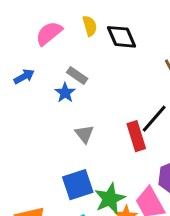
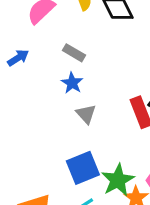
blue star: (65, 93) -> (72, 83), moved

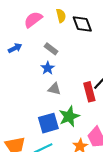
gray triangle: (86, 114) -> (54, 89), turned -40
green star: (118, 180) -> (69, 116), moved

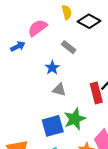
pink semicircle: (33, 20) -> (37, 28), moved
black diamond: (82, 24) -> (89, 21), turned -40
gray rectangle: (51, 49) -> (69, 47), moved

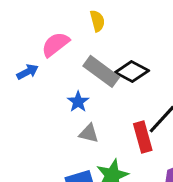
black diamond: (89, 21) -> (132, 71), moved
gray rectangle: (69, 47) -> (101, 71), size x1.6

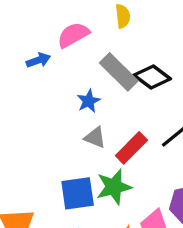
red rectangle: (143, 137) -> (131, 148), moved, turned 52

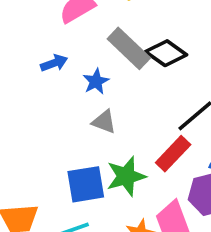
blue arrow: (38, 60) -> (54, 63), moved
red rectangle: (131, 148) -> (173, 154), moved

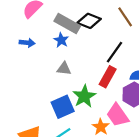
blue arrow: (54, 63) -> (27, 43), turned 40
blue star: (96, 81) -> (61, 40), moved

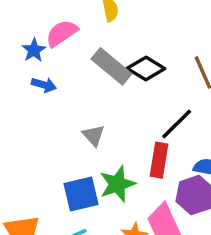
blue star: (61, 40) -> (34, 50), moved
gray triangle: (64, 69) -> (94, 135), turned 32
red rectangle: (108, 77) -> (159, 160), turned -30

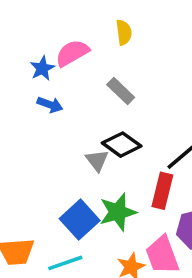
gray rectangle: (111, 66) -> (121, 91), size x0.7
black diamond: (146, 68) -> (122, 145), moved
blue square: (81, 194) -> (80, 220), turned -33

